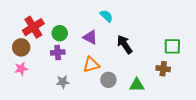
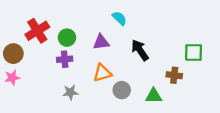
purple triangle: (90, 37) -> (101, 42), turned -35
brown circle: (21, 47) -> (13, 54), moved
pink star: (21, 69) -> (12, 78), moved
brown cross: (163, 69) -> (174, 75), moved

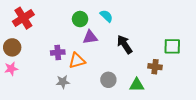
red cross: (37, 31) -> (23, 18), moved
green circle: (67, 38) -> (80, 19), moved
orange triangle: (102, 73) -> (77, 61), moved

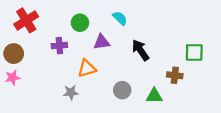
green circle: (80, 19) -> (80, 23), moved
purple cross: (58, 52) -> (59, 46), moved

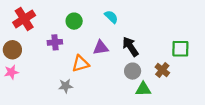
purple triangle: (102, 42) -> (101, 48), moved
brown cross: (175, 75) -> (162, 70), turned 32
gray circle: (122, 90) -> (133, 71), moved

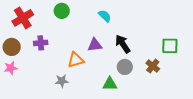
green circle: (74, 21) -> (62, 11), moved
purple cross: (55, 42) -> (41, 43), moved
green triangle: (143, 89) -> (110, 84), moved

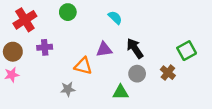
green square: (170, 46) -> (187, 51), turned -30
orange triangle: (76, 60) -> (83, 66), turned 30

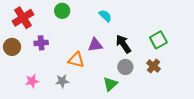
green square: (187, 51) -> (158, 40), moved
pink star: (12, 75) -> (32, 81), moved
green triangle: (121, 92) -> (110, 84), turned -42

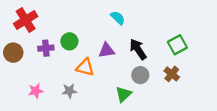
green circle: (62, 11) -> (69, 41), moved

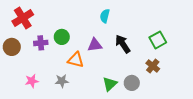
cyan semicircle: (118, 18) -> (105, 16), turned -120
gray circle: (140, 75) -> (132, 83), moved

